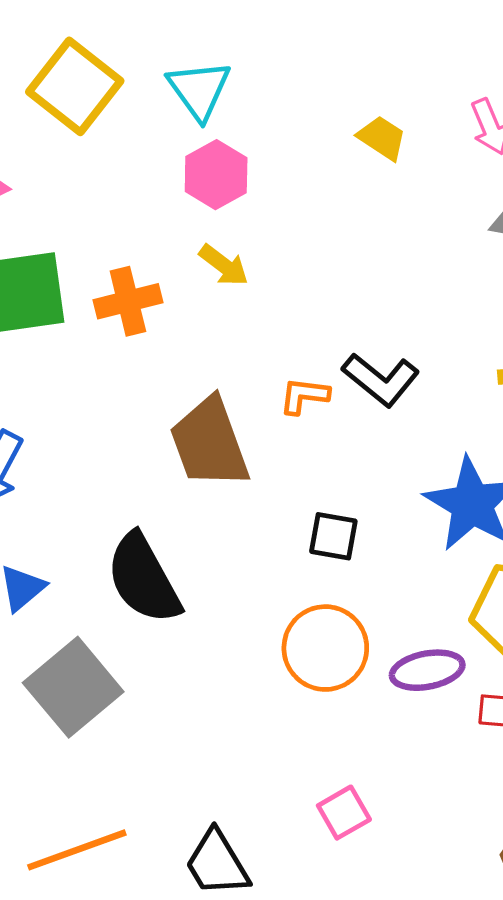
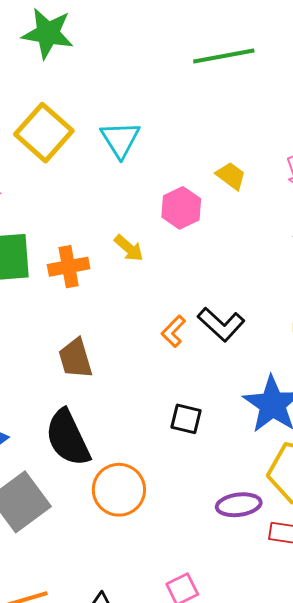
pink hexagon: (216, 175) -> (181, 208), moved
orange L-shape: (304, 396) -> (173, 331), turned -56
brown trapezoid: (209, 443) -> (75, 358), moved, size x0.7
orange circle: (325, 648) -> (119, 490), moved

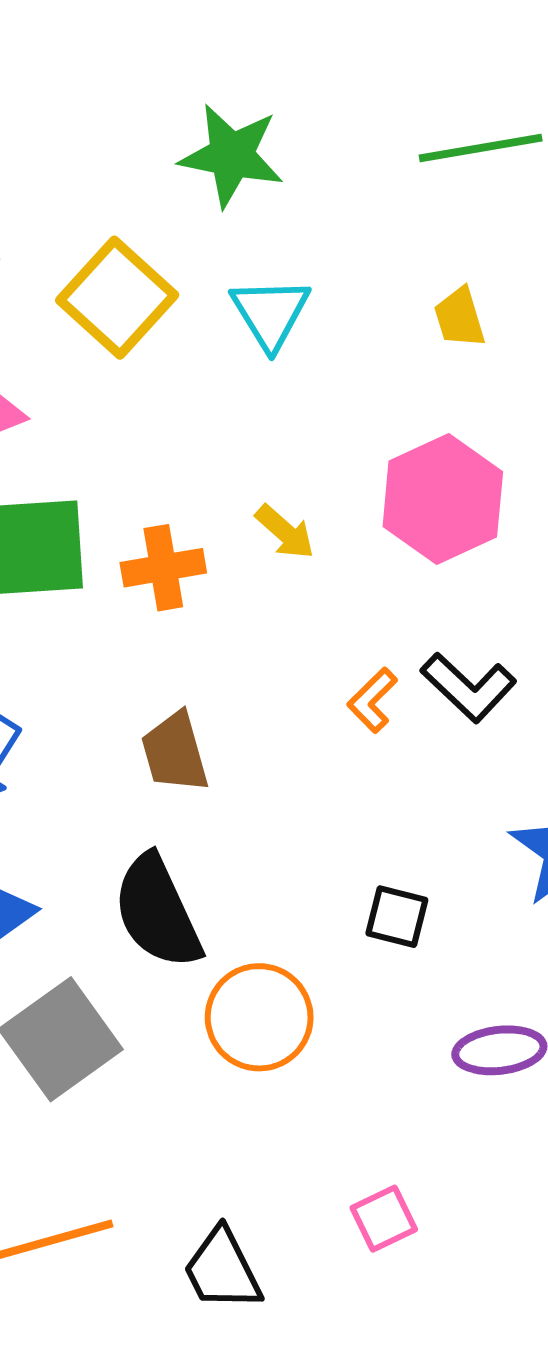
green star: (48, 33) -> (232, 155), moved
yellow trapezoid: (231, 176) -> (460, 318), moved, turned -144
pink hexagon: (181, 208) -> (443, 499), moved, size x1.5
black square: (186, 419) -> (397, 917), moved

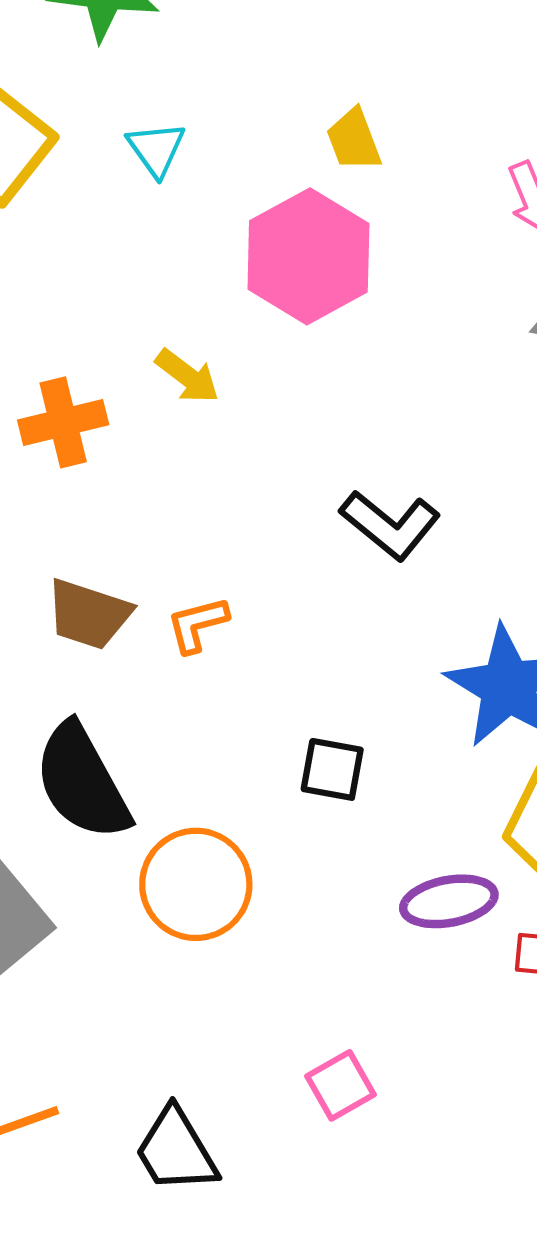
cyan triangle: (270, 313) -> (156, 149), size x0.7
pink hexagon: (443, 499) -> (308, 256), moved
orange L-shape: (372, 700) -> (197, 624), moved, turned 34
brown trapezoid: (175, 752) -> (89, 614), turned -52

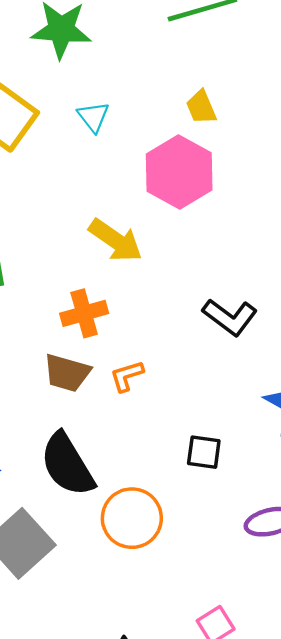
yellow arrow: (187, 376) -> (116, 240), size x1.5
orange cross: (63, 422) -> (84, 313), moved

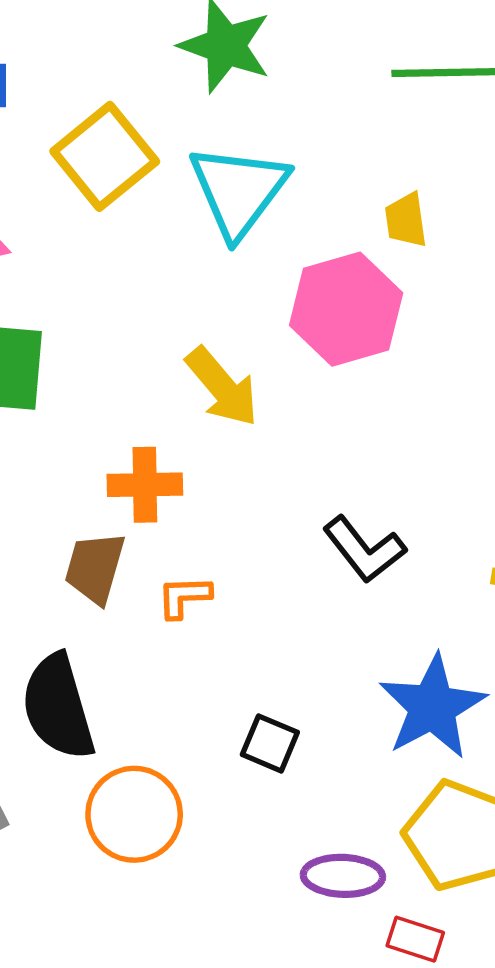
cyan triangle: (93, 117) -> (239, 191), size x2.0
brown trapezoid: (67, 373) -> (95, 568), turned 75

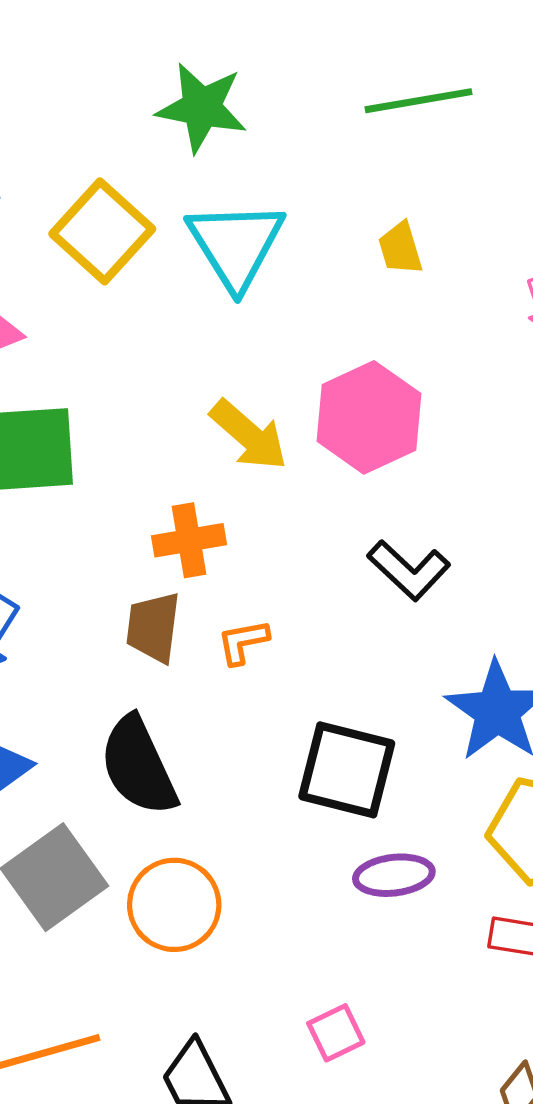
pink hexagon: (346, 309) -> (369, 417), moved
black square: (270, 743) -> (347, 770), size x1.8
orange circle: (134, 814) -> (174, 905), moved
purple ellipse: (343, 876) -> (394, 875), moved

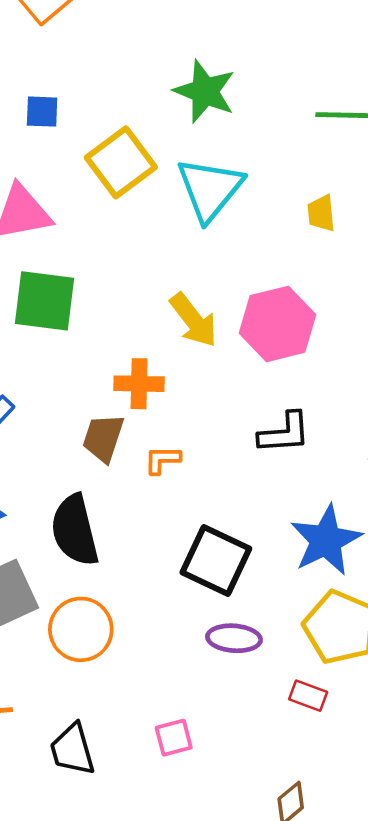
black L-shape: (409, 570) -> (284, 433), turned -58

